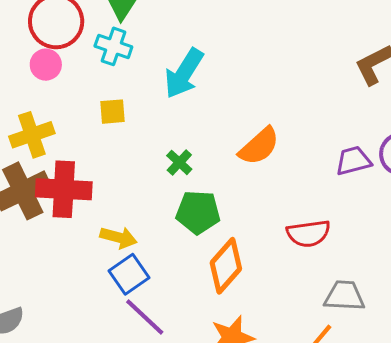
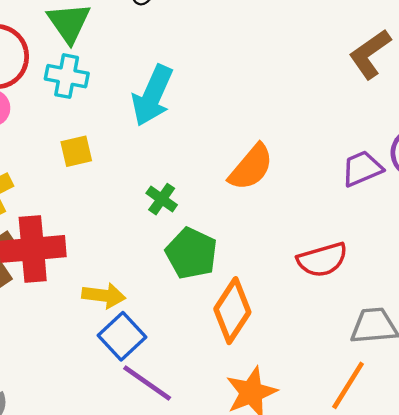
green pentagon: (198, 212) -> (191, 253), turned 30

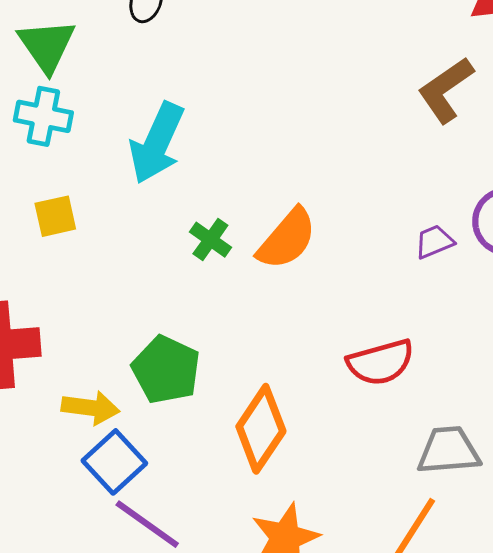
purple trapezoid: (362, 169) -> (434, 242), size x0.7
green cross: (162, 199) -> (210, 240), moved
green pentagon: (191, 253) -> (166, 370), moved

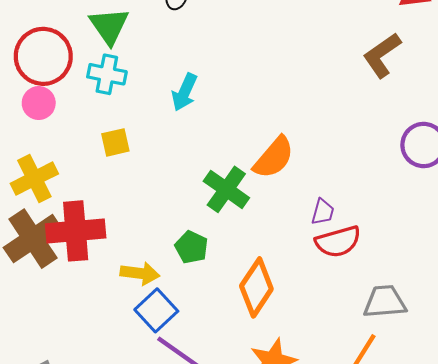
cyan arrow: (157, 143) -> (185, 92), size x0.7
green cross: (210, 240) -> (226, 189), moved, size x1.6
purple trapezoid: (434, 242) -> (323, 212), moved, turned 128
green pentagon: (166, 370) -> (191, 247), size x0.7

